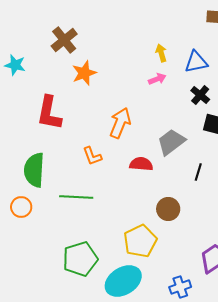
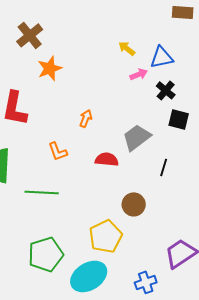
yellow arrow: (161, 53) -> (127, 48), turned -36
pink arrow: (157, 79) -> (139, 74), moved
orange arrow: (120, 123) -> (86, 118), size x0.6

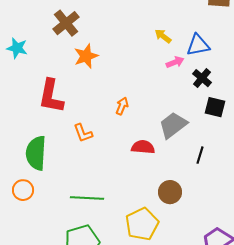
orange L-shape: (58, 151) -> (83, 133), moved
green line: (42, 192) -> (87, 198), moved

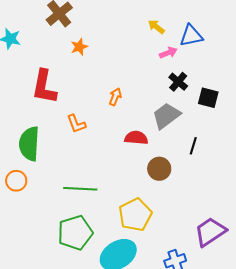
orange star: (86, 56) -> (79, 47), size x0.7
black cross: (202, 78) -> (178, 82), moved
brown circle: (170, 192) -> (159, 169), moved

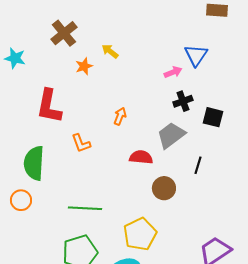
yellow arrow: (156, 27) -> (110, 51), moved
blue triangle: (191, 36) -> (196, 55), turned -45
black cross: (178, 82) -> (183, 101), turned 30

